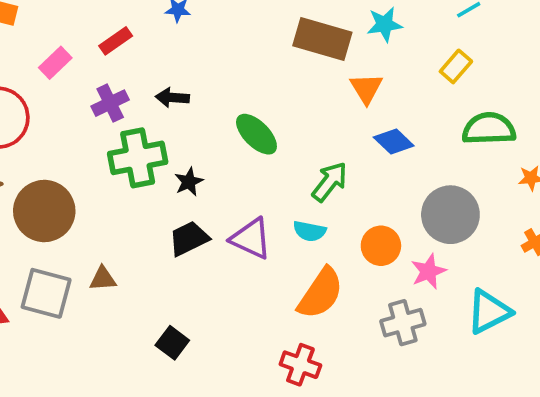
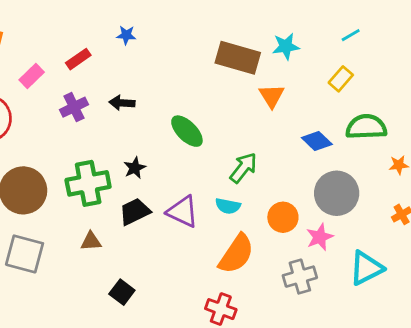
blue diamond: (394, 141) -> (317, 141), moved
green cross: (138, 158) -> (88, 183), moved
brown triangle: (103, 279) -> (91, 241), moved

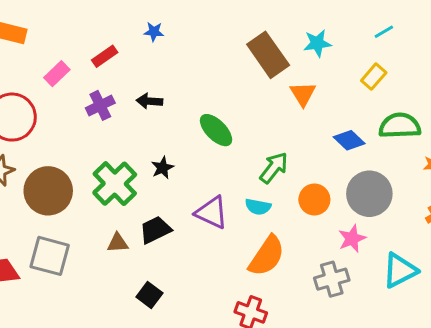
brown rectangle: (238, 58) -> (268, 55), turned 39
green cross: (88, 183) -> (115, 184), turned -33
black trapezoid: (135, 212) -> (155, 230), moved
orange circle: (283, 217) -> (314, 200), moved

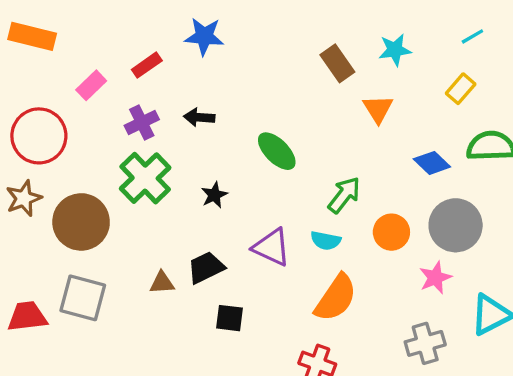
blue star: (154, 32) -> (204, 36), size x1.6
brown rectangle: (268, 55) -> (337, 63), size x0.7
green cross: (115, 184) -> (145, 178), moved
gray cross: (332, 279) -> (425, 343), moved
black square: (149, 295) -> (230, 318), moved, turned -30

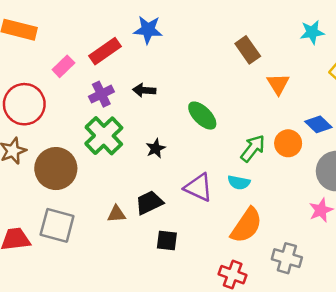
cyan star: (395, 50) -> (312, 32), moved
red rectangle: (147, 65) -> (105, 51), size x1.4
orange circle: (391, 232) -> (288, 143), moved
gray cross: (425, 343) -> (287, 258), moved, turned 32

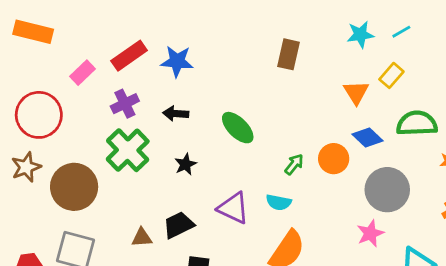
blue star: (148, 30) -> (177, 61), moved
brown rectangle: (248, 50) -> (288, 54), turned 48
orange triangle: (278, 84) -> (356, 92), moved
black arrow: (144, 90) -> (176, 114), moved
green arrow: (253, 148) -> (294, 164), size x0.7

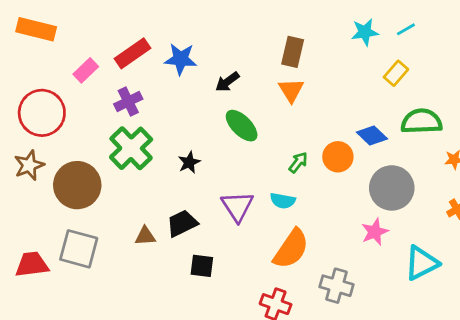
orange triangle: (356, 92) -> (291, 90), moved
black arrow: (176, 114) -> (227, 82), moved, turned -40
purple triangle: (233, 208) -> (237, 206), turned 32

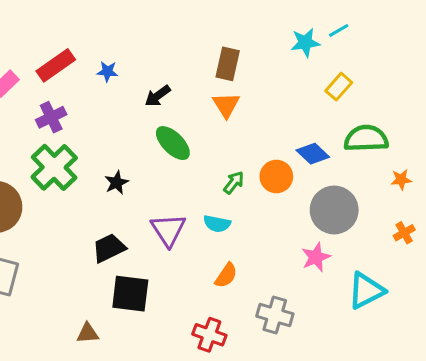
cyan line: (406, 29) -> (339, 30), moved
blue star: (181, 59) -> (107, 72), size x0.6
brown triangle: (145, 236) -> (88, 333), moved
orange semicircle: (291, 249) -> (226, 275), size x0.6
black square: (202, 266) -> (130, 294), size x1.5

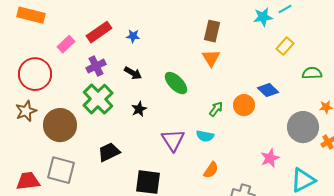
black arrow: (158, 96) -> (133, 73), moved, turned -114
green semicircle: (366, 138) -> (312, 73), moved, size x0.7
gray circle: (334, 210) -> (303, 127), moved
black trapezoid: (109, 248) -> (109, 152), moved

